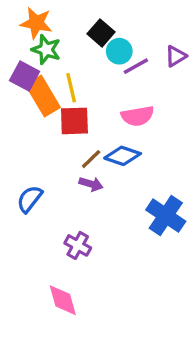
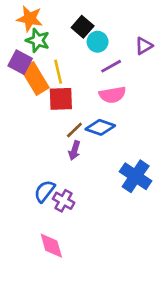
purple line: (136, 66) -> (111, 66), moved
purple arrow: (91, 184) -> (74, 150), turned 90
blue semicircle: (30, 199) -> (45, 191), moved

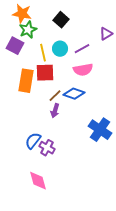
green star: (38, 40) -> (28, 30), turned 30
cyan circle: (98, 42) -> (60, 49), moved
orange rectangle: (35, 78) -> (26, 81), moved, turned 40

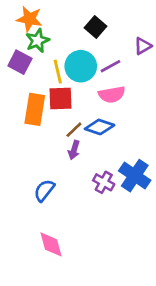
black square: (61, 20) -> (96, 27), moved
cyan circle: (60, 49) -> (81, 66), size x1.5
purple cross: (47, 148) -> (104, 182), moved

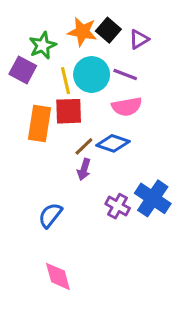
orange star: (29, 19) -> (82, 32), moved
purple triangle: (143, 46) -> (139, 39), moved
purple line: (110, 66) -> (125, 75), turned 50

